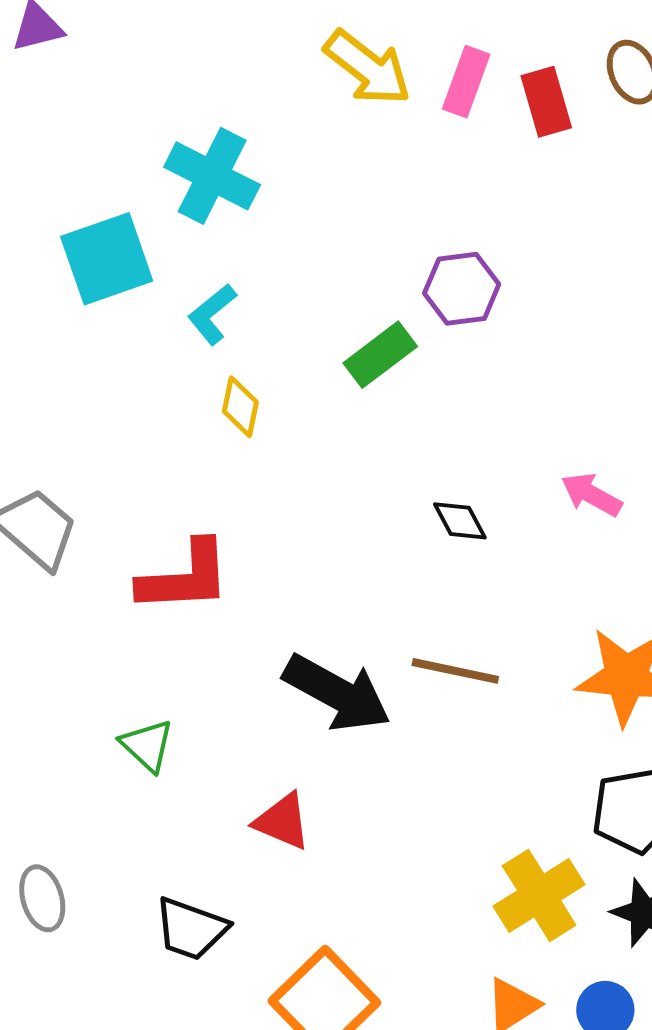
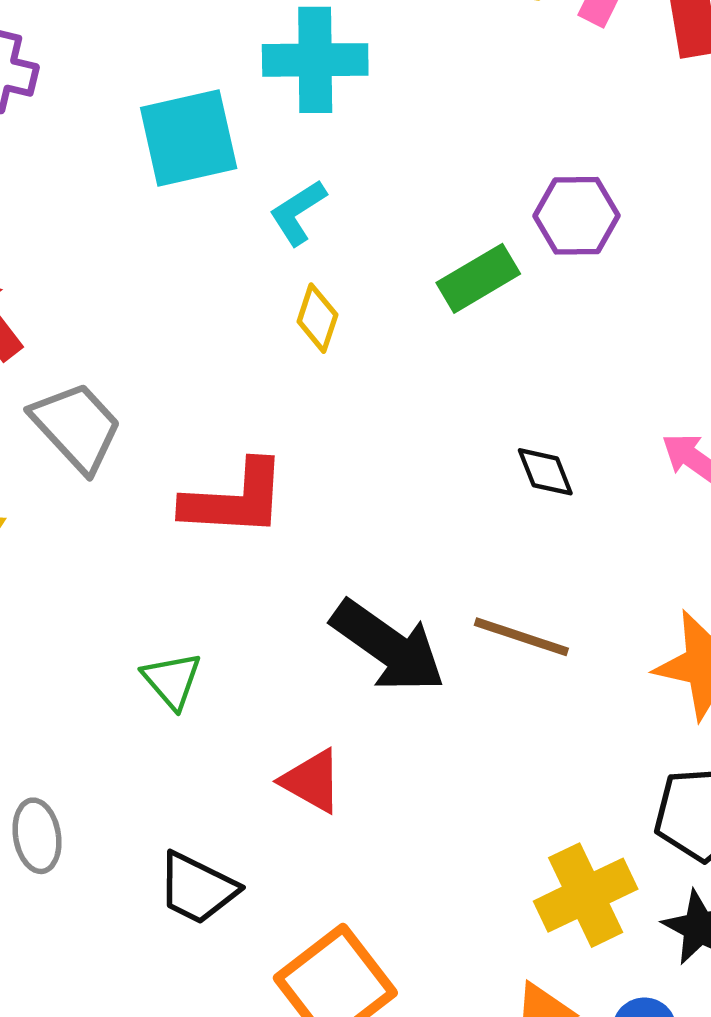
cyan cross: (212, 176) -> (315, 60), turned -34

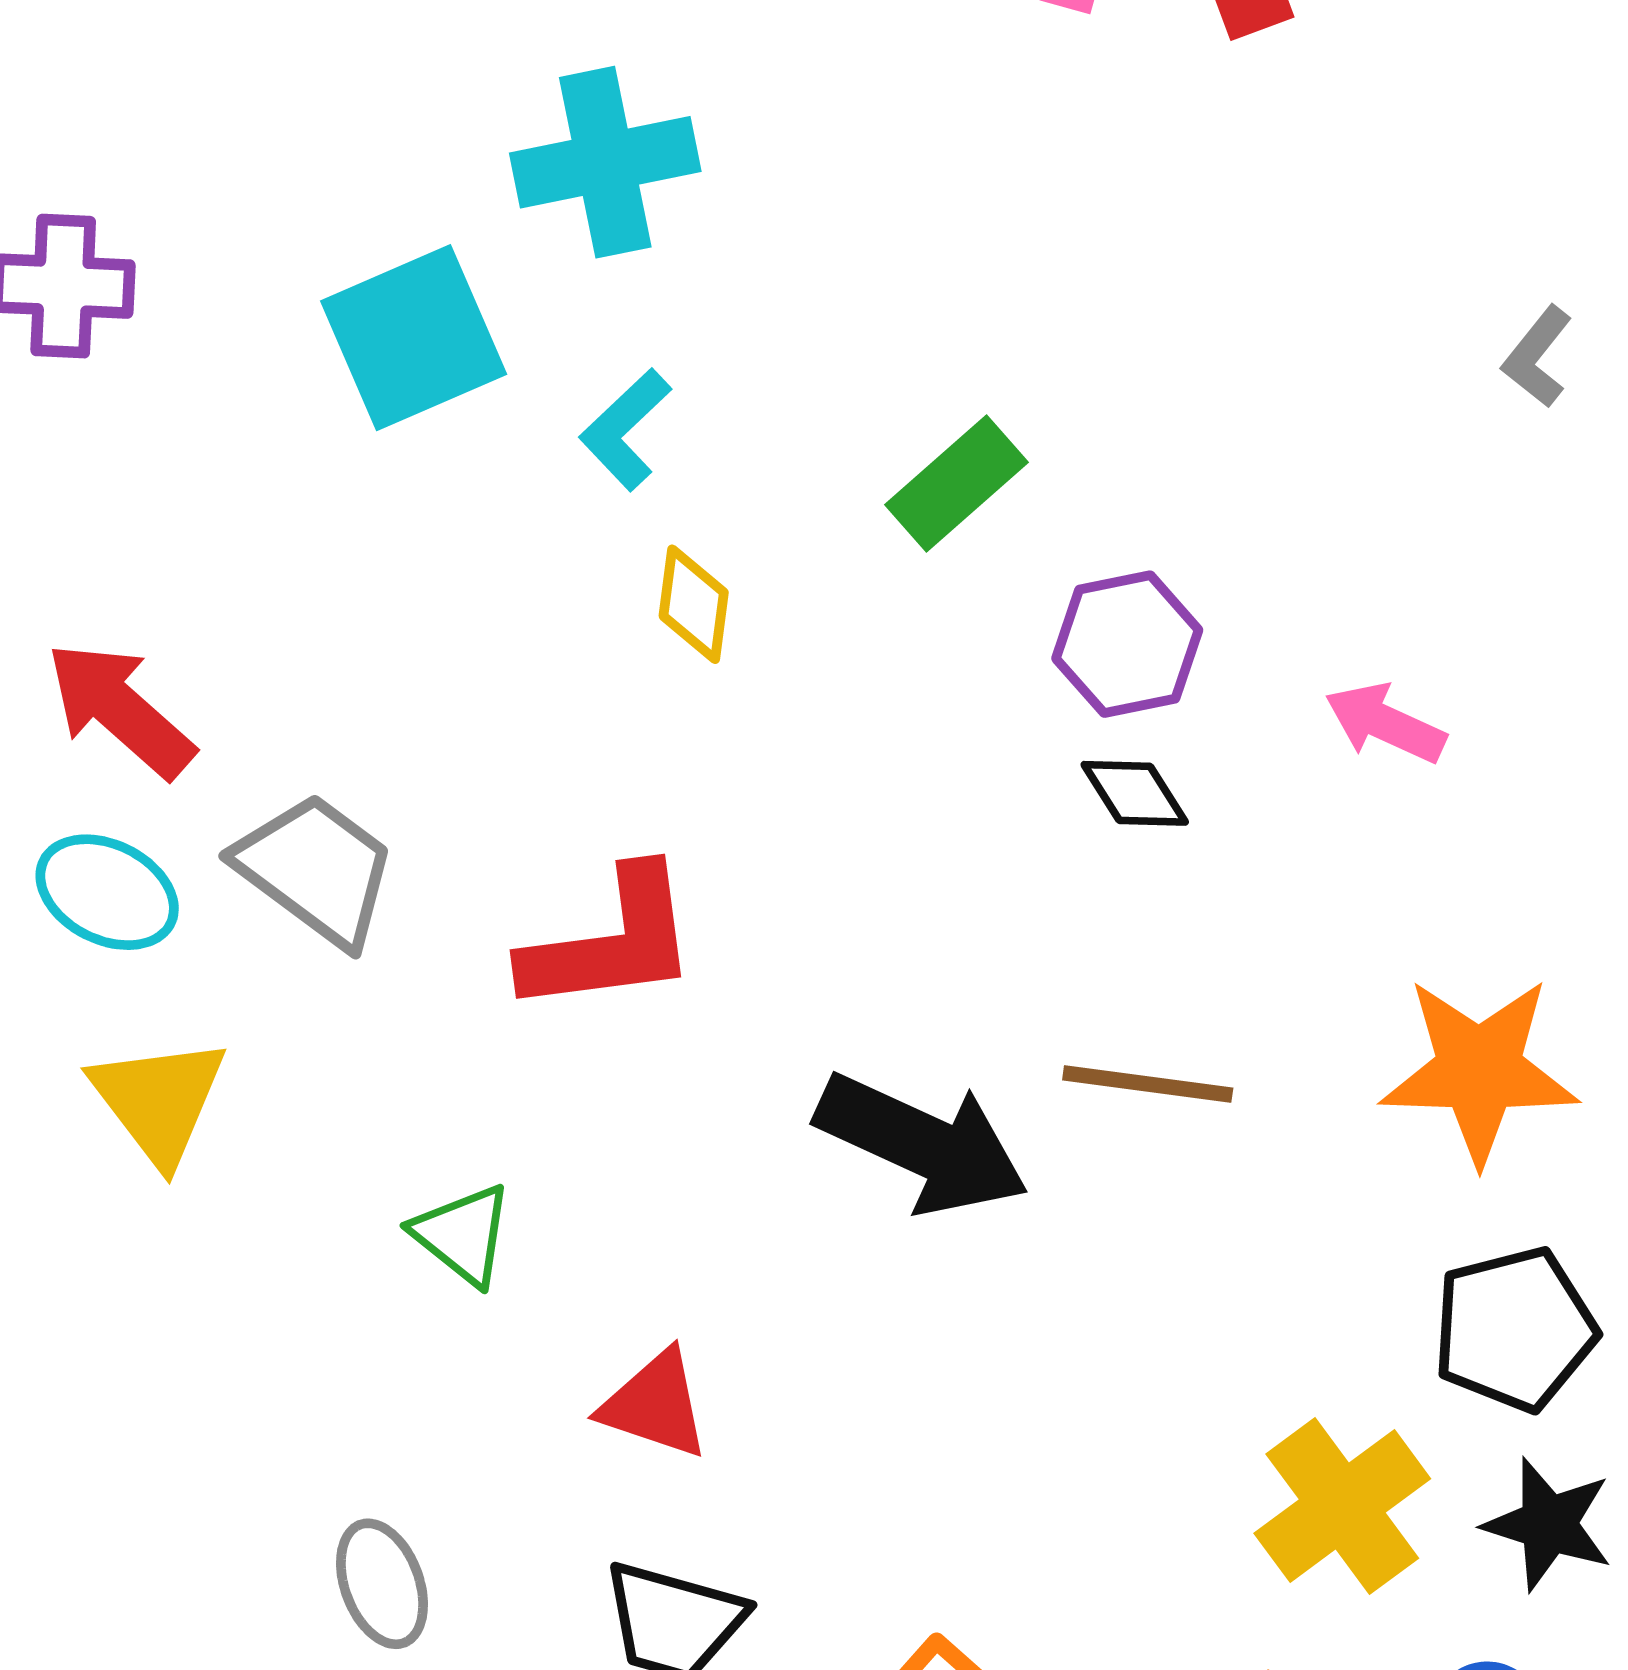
purple hexagon: (576, 216) -> (1127, 644), moved
green triangle: (172, 680) -> (463, 1235), moved
red triangle: (312, 781) -> (655, 1404), moved

